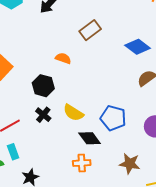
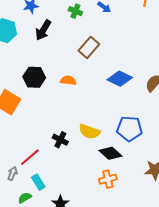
blue diamond: (138, 47) -> (120, 79), moved
black hexagon: (43, 86) -> (34, 77), moved

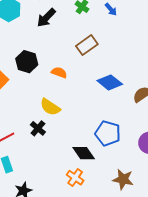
yellow semicircle: (89, 132) -> (50, 107), moved
orange cross: (108, 179) -> (75, 178), turned 36

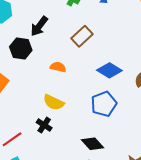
black arrow: (46, 18) -> (39, 26), moved
black hexagon: (27, 62) -> (21, 49), moved
blue pentagon: (108, 133) -> (104, 104), moved, turned -30

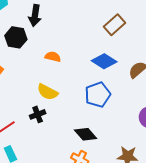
black arrow: (39, 26) -> (35, 15), turned -30
brown rectangle: (82, 36) -> (114, 25), moved
black cross: (44, 125) -> (38, 114), turned 35

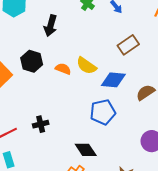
black hexagon: (16, 37) -> (32, 61), moved
blue diamond: (104, 61) -> (113, 80), turned -35
yellow semicircle: (48, 92) -> (86, 66), moved

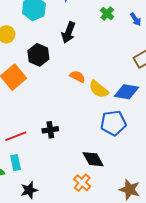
black hexagon: (32, 61) -> (38, 55), moved
yellow semicircle: (86, 66) -> (99, 89), moved

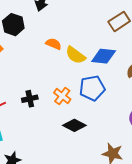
black diamond: (93, 159) -> (74, 125), turned -30
orange cross: (82, 183) -> (62, 96), moved

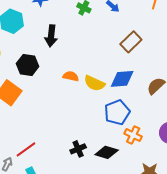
orange cross: (62, 96) -> (133, 135), moved
black cross: (30, 99) -> (78, 149), moved

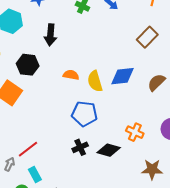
brown rectangle: (131, 42) -> (147, 37), moved
yellow semicircle: (94, 83) -> (95, 81), turned 50
blue pentagon: (117, 112) -> (84, 114), moved, turned 30

